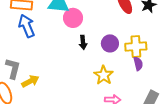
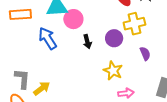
blue arrow: (27, 26) -> (48, 38), moved
yellow cross: (136, 47) -> (134, 24), moved

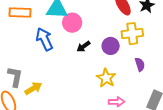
black arrow: (87, 42) -> (84, 46), turned 64

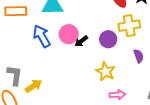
pink circle: (72, 23) -> (69, 34), moved

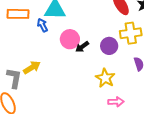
blue arrow: (42, 36) -> (42, 25), moved, size x0.6
yellow arrow: (33, 86) -> (32, 67), moved

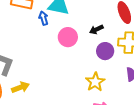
black arrow: (82, 47) -> (96, 29), moved
yellow arrow: (32, 67) -> (20, 87), moved

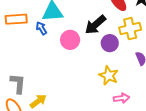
black arrow: (96, 29) -> (95, 25), size x1.6

